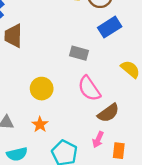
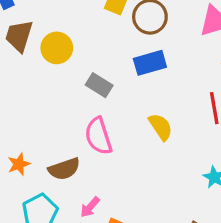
yellow circle: (42, 89) -> (57, 48), moved
brown semicircle: (108, 113) -> (64, 169), moved

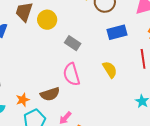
blue rectangle: (150, 63) -> (117, 32), moved
orange star: (19, 164) -> (23, 100), moved

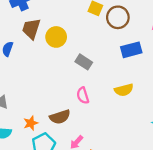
yellow semicircle: (110, 70) -> (124, 90), turned 108
pink semicircle: (72, 74) -> (83, 95), size x0.7

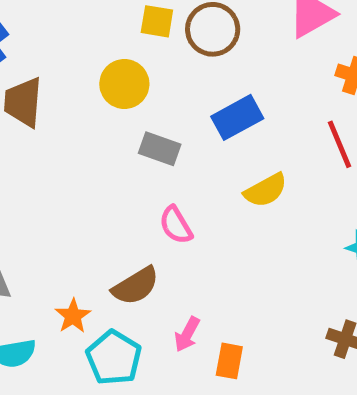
yellow circle: (56, 37) -> (124, 84), moved
blue rectangle: (131, 50) -> (237, 117), moved

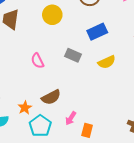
gray rectangle: (160, 149) -> (73, 55), moved
pink semicircle: (176, 225) -> (38, 61), moved

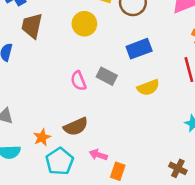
pink semicircle: (38, 61) -> (78, 81), moved
pink arrow: (71, 118) -> (98, 155), turned 72

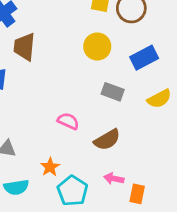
yellow circle: (84, 24) -> (97, 46), moved
pink semicircle: (78, 81) -> (68, 121), moved, turned 144
brown semicircle: (76, 127) -> (107, 140), moved

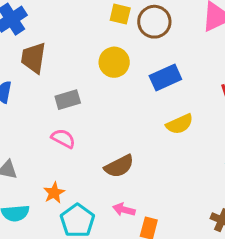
gray rectangle: (113, 92) -> (68, 100), moved, turned -40
pink semicircle: (68, 121) -> (63, 138), moved

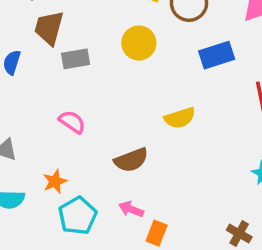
blue rectangle: (165, 78) -> (217, 55), moved
gray rectangle: (68, 100) -> (76, 59), moved
yellow semicircle: (180, 124) -> (180, 118), moved

